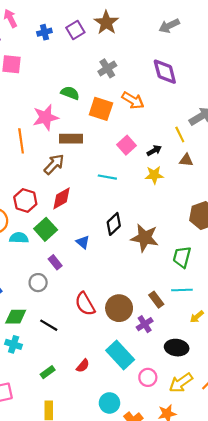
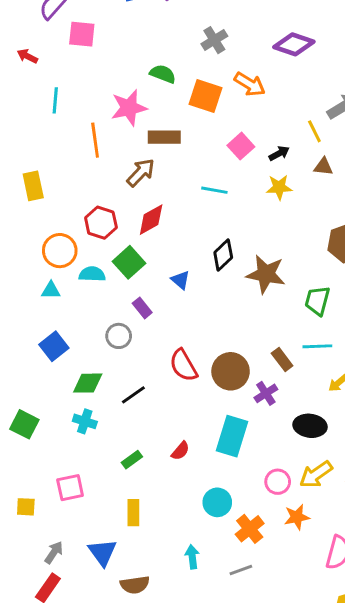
purple diamond: (165, 72) -> (294, 44), turned -56
black line: (49, 325) -> (133, 395), turned -66
cyan rectangle: (120, 355) -> (232, 436), turned 60
pink circle: (148, 377) -> (278, 482), moved

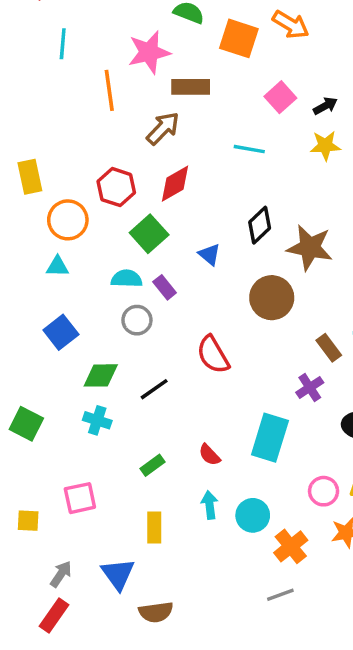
yellow rectangle: (33, 186) -> (30, 177), moved
cyan semicircle: (92, 274) -> (127, 279), moved
brown circle: (231, 371) -> (272, 298), moved
red semicircle: (180, 451) -> (210, 455), turned 96
cyan arrow: (192, 557) -> (210, 505), moved

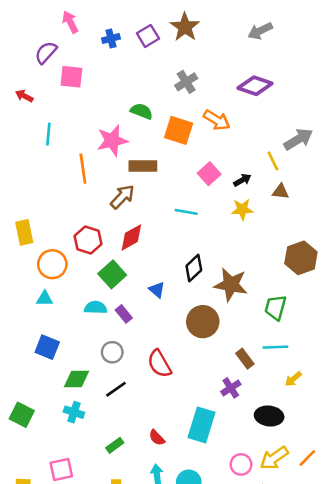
gray circle: (137, 320) -> (112, 352), moved
blue square: (61, 332) -> (47, 347), turned -30

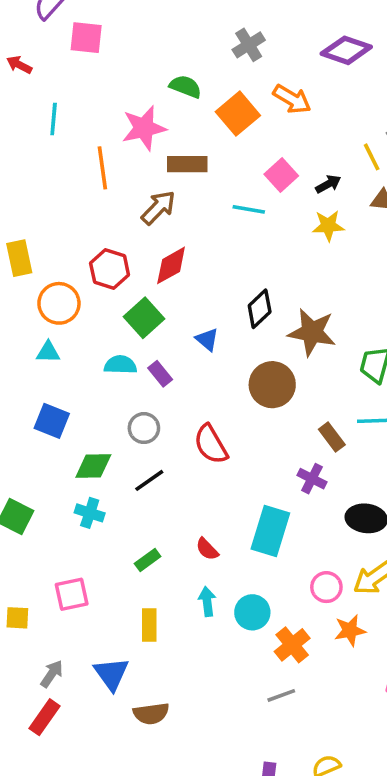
orange square: (179, 130) -> (238, 114), turned 32
cyan line: (186, 212) -> (249, 209), moved
purple cross: (231, 388) -> (312, 479), turned -30

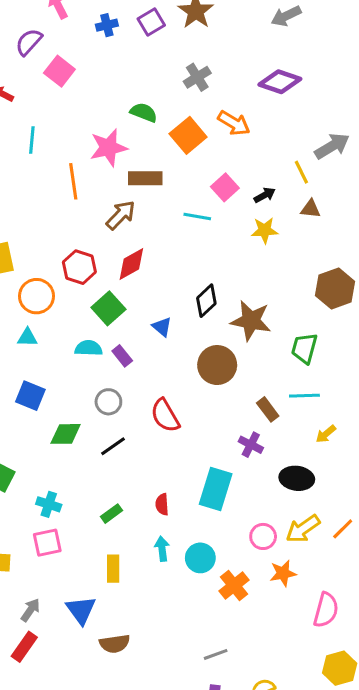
pink square: (86, 38) -> (59, 71), turned 32
cyan cross: (90, 513) -> (49, 504), moved
red semicircle: (207, 549) -> (162, 504), turned 40
gray line: (281, 695) -> (216, 654), moved

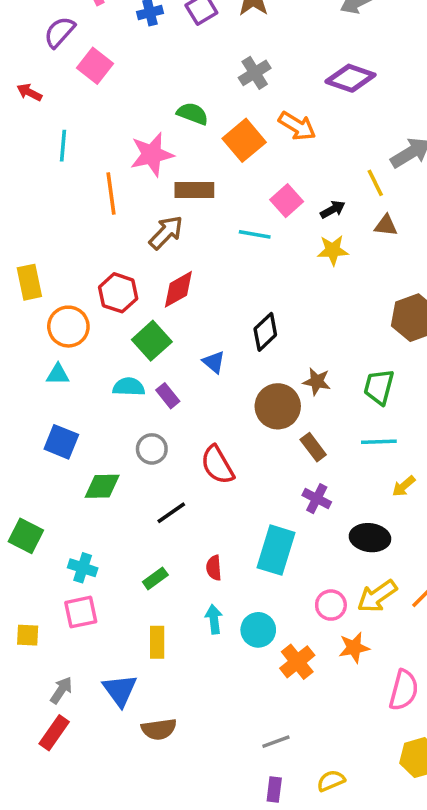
brown star: (251, 321) -> (317, 382), moved, size x0.6
brown rectangle: (268, 409) -> (313, 447), moved
black line: (113, 446) -> (171, 513), moved

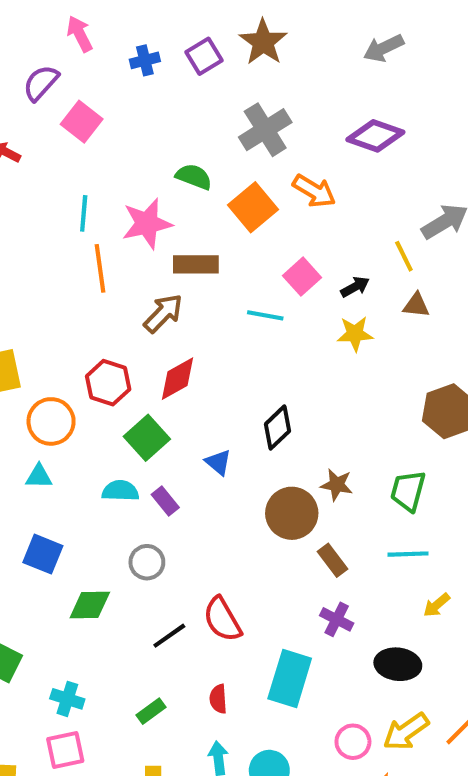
gray cross: (255, 73) -> (265, 130), size x1.4
cyan line: (63, 146) -> (84, 213), moved
red semicircle: (217, 465) -> (222, 619), moved

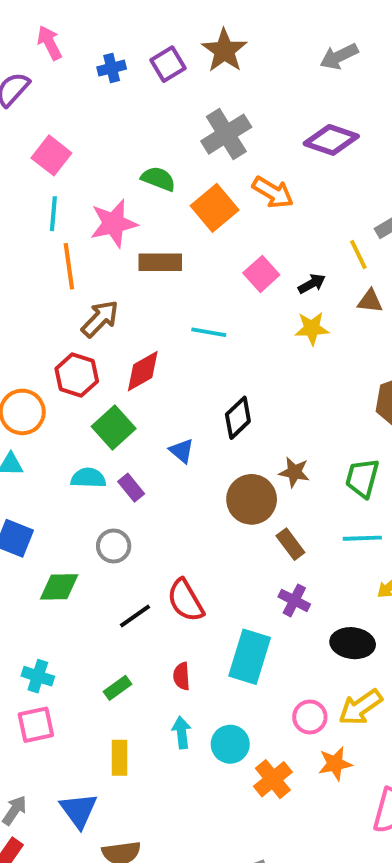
pink square: (82, 122) -> (51, 155), moved
brown arrow: (163, 313) -> (100, 319), moved
cyan line: (265, 315) -> (209, 332), moved

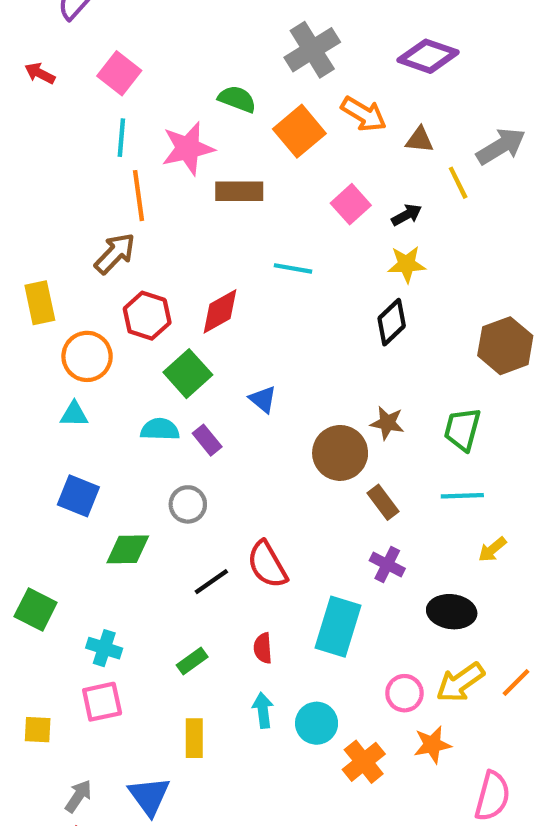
brown triangle: (370, 301) -> (419, 140), moved
brown arrow: (100, 319) -> (115, 253), moved
black diamond: (238, 418) -> (392, 322), moved

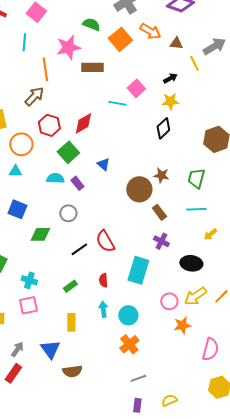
cyan line: (121, 138) -> (24, 42), moved
pink square: (351, 204) -> (136, 88), moved
orange cross: (364, 762) -> (129, 344), moved

